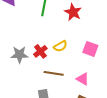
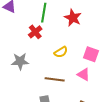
red cross: (40, 51) -> (35, 32), moved
pink triangle: (83, 79) -> (84, 74), moved

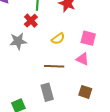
gray star: (20, 61) -> (18, 41), moved

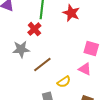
yellow semicircle: (58, 39) -> (64, 82), moved
brown line: (54, 66) -> (42, 65), moved, turned -42

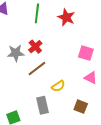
red cross: (34, 29) -> (35, 47), moved
pink triangle: (85, 69) -> (91, 78), moved

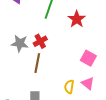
brown line: (37, 69) -> (37, 63), turned -54
yellow semicircle: (58, 86) -> (69, 87), moved, turned 120

